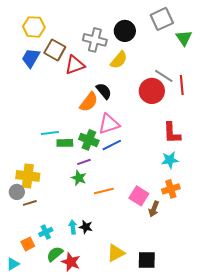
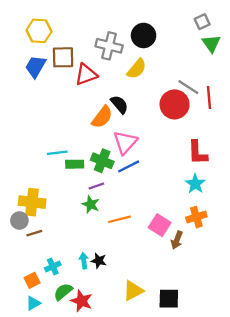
gray square: (162, 19) -> (202, 22), moved, size x0.6
brown square: (55, 50) -> (63, 57), turned -30
pink triangle: (109, 124) -> (125, 142), turned -30
cyan star: (170, 160) -> (195, 184), turned -30
cyan triangle: (13, 264) -> (33, 303), moved

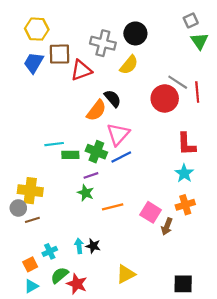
black square: (169, 299) -> (183, 284), moved

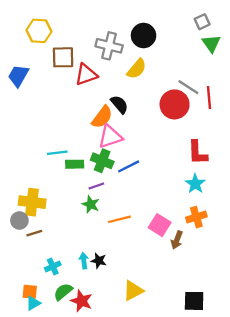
blue trapezoid: (33, 63) -> (18, 76), moved
pink triangle: (118, 134) -> (110, 137), moved, turned 30
orange square: (30, 264) -> (30, 292), moved, turned 32

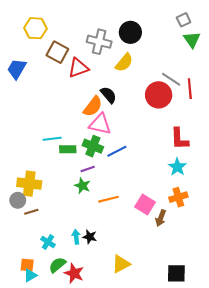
brown square: (63, 57) -> (57, 52), turned 30
pink triangle: (110, 137) -> (100, 124), turned 30
cyan cross: (53, 266) -> (48, 242), turned -32

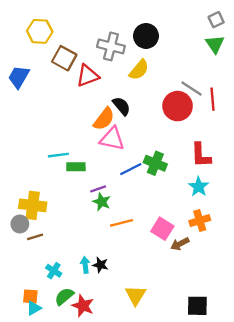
gray square: (184, 20) -> (216, 20), moved
green cross: (93, 146) -> (155, 163), moved
green star: (82, 186) -> (102, 202), moved
brown arrow: (161, 218) -> (180, 244), turned 42
yellow triangle: (121, 264) -> (135, 295), turned -30

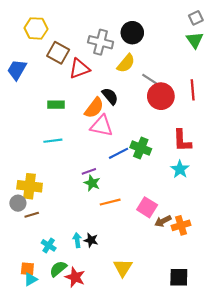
gray line: (192, 89) -> (151, 80), moved
green rectangle: (76, 167) -> (56, 105), moved
orange cross: (200, 221) -> (181, 225), moved

